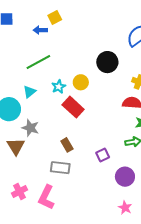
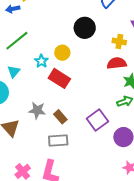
gray star: (30, 128) -> (37, 110), moved
purple square: (103, 155) -> (97, 120), size x1.5

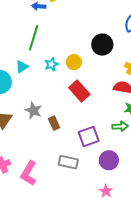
green line: (17, 41) -> (34, 38), turned -50
red rectangle: (59, 78) -> (79, 91), moved
gray rectangle: (58, 140) -> (68, 162), moved

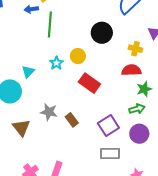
green line: (34, 38) -> (50, 24), moved
purple circle: (109, 160) -> (139, 134), moved
gray rectangle: (68, 162) -> (110, 153), moved

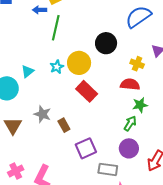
yellow circle: (78, 56) -> (79, 63), size x1.5
green arrow: (137, 109) -> (130, 123), turned -49
purple square: (108, 126) -> (86, 148), moved
gray rectangle: (110, 153) -> (108, 169), moved

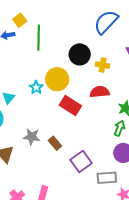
green line: (56, 28) -> (39, 38), moved
yellow cross: (137, 64) -> (103, 65), moved
red semicircle: (130, 84) -> (100, 92), moved

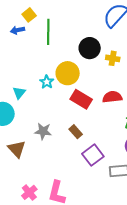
red semicircle: (100, 92) -> (112, 97), moved
brown rectangle: (55, 143) -> (76, 132), moved

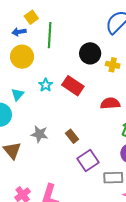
yellow circle: (68, 73) -> (22, 57), moved
red rectangle: (81, 99) -> (73, 86), moved

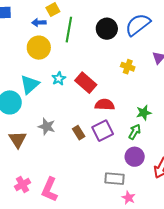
black circle: (90, 53) -> (107, 29), moved
cyan triangle: (18, 94) -> (30, 85), size x1.5
red semicircle: (110, 103) -> (105, 105), moved
purple square: (88, 160) -> (103, 131), moved

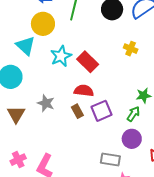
cyan star: (59, 79) -> (61, 56), size x1.5
cyan triangle: (30, 85) -> (26, 46), moved, turned -40
red semicircle: (105, 105) -> (84, 91), moved

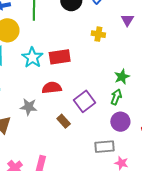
red rectangle: (88, 62) -> (60, 57), turned -40
red semicircle: (84, 91) -> (52, 88), moved
brown rectangle: (77, 111) -> (64, 121), moved

